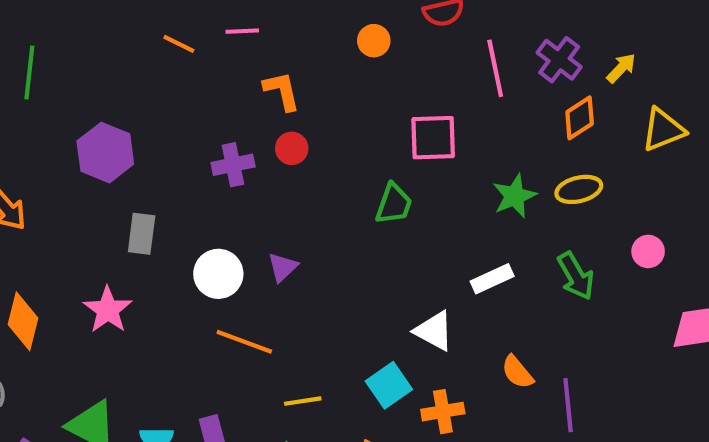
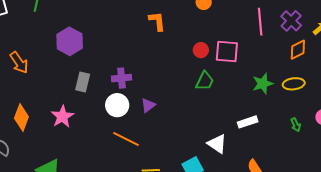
red circle: (292, 148) -> (201, 50), moved
purple cross: (233, 165) -> (122, 78), moved
green arrow: (576, 276) -> (296, 125), moved, size x0.6

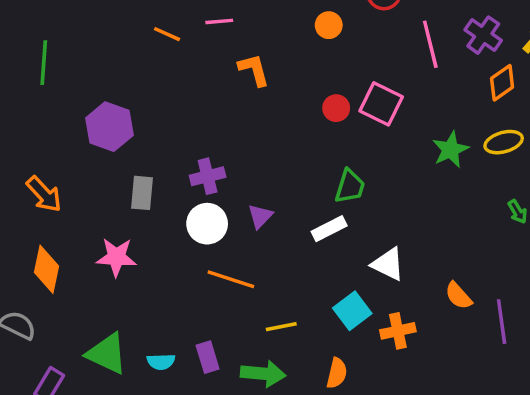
pink square: (227, 51) -> (381, 104), turned 30
orange arrow: (19, 63) -> (44, 194), moved
green trapezoid: (205, 81) -> (350, 186), moved
pink star: (62, 116) -> (116, 257), turned -30
white rectangle: (248, 122) -> (329, 229), moved

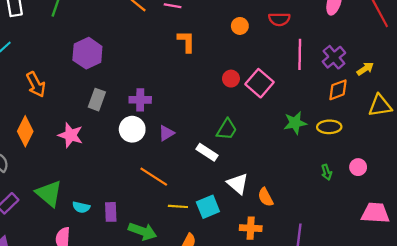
white rectangle: (329, 229) -> (207, 152), turned 45
orange line: (231, 279) -> (154, 177), moved
orange semicircle: (458, 296) -> (265, 197), moved
yellow line: (281, 327) -> (178, 206), moved
orange cross: (398, 331) -> (251, 228), moved

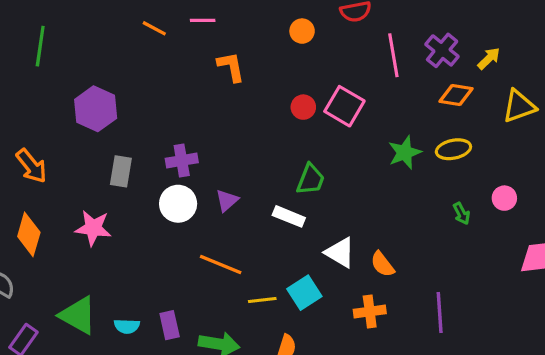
orange diamond: (338, 90) -> (456, 95), turned 40

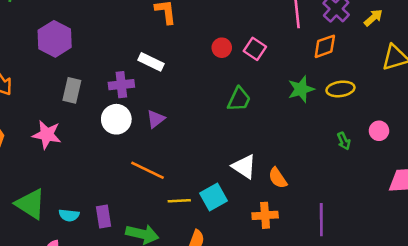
orange diamond: (456, 95) -> (325, 46), moved, turned -32
pink square: (344, 106) -> (255, 49), size x0.7
green trapezoid: (311, 179) -> (239, 99), moved
white rectangle: (289, 216) -> (151, 62), moved

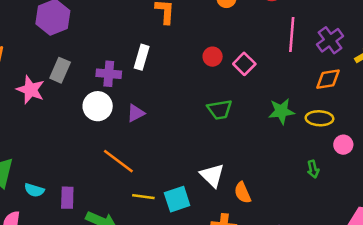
orange diamond: (325, 46) -> (328, 79), moved
white rectangle: (151, 62) -> (142, 57), turned 70
green trapezoid: (239, 99) -> (220, 109), turned 45
pink circle: (379, 131) -> (343, 145), moved
pink star: (47, 135) -> (31, 90), moved

